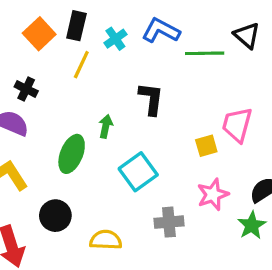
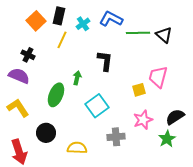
black triangle: (247, 35) -> (164, 35), moved

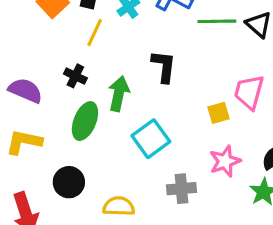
black cross: (28, 55) -> (75, 76), moved
green arrow: (77, 78) -> (119, 94), size x1.5
yellow L-shape: (18, 108) -> (24, 142), turned -45

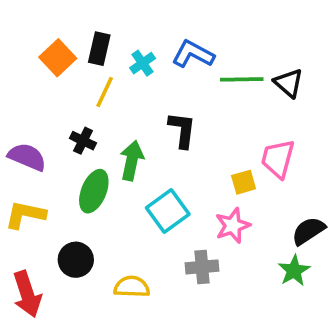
pink star: (225, 161) -> (233, 225), moved

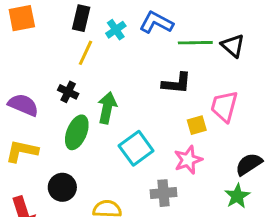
orange square: (58, 58) -> (22, 18), moved, turned 32
black L-shape: (182, 130) -> (177, 83), moved, turned 88

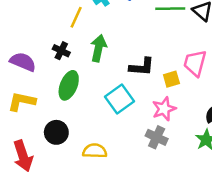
black L-shape: (177, 83) -> (142, 67), moved
green arrow: (107, 108) -> (98, 48), moved
gray cross: (164, 193) -> (157, 137), moved, turned 30

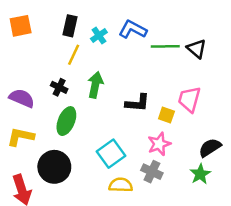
yellow square: (171, 79) -> (166, 115), turned 35
cyan square: (119, 99) -> (111, 154), moved
black circle: (56, 132) -> (54, 167), size x1.4
yellow semicircle: (95, 151) -> (121, 185), moved

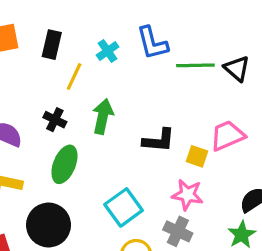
black rectangle: (70, 26) -> (52, 45), moved
blue L-shape: (133, 29) -> (152, 43), turned -132
pink trapezoid: (189, 99) -> (227, 136), turned 52
pink star: (159, 144) -> (187, 195), turned 30

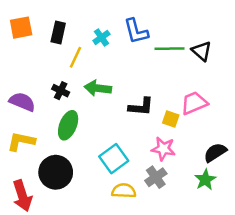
green arrow: (103, 116) -> (98, 88), turned -95
gray cross: (178, 231) -> (156, 177), turned 30

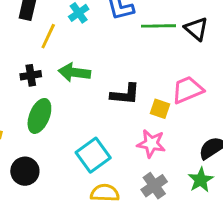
black cross: (61, 91) -> (31, 75), turned -35
black circle: (56, 172) -> (25, 171), size x0.7
gray cross: (156, 177) -> (154, 186), moved

